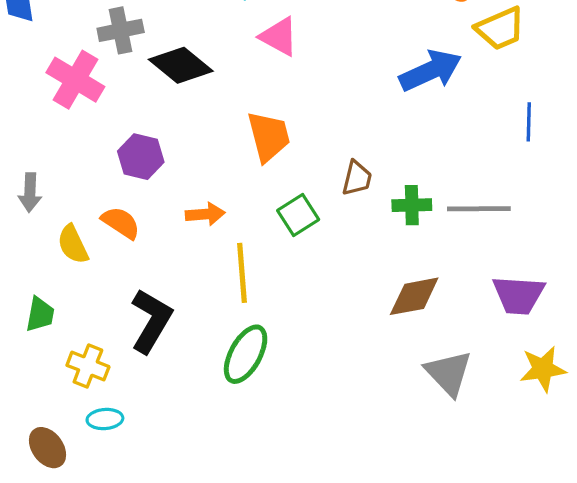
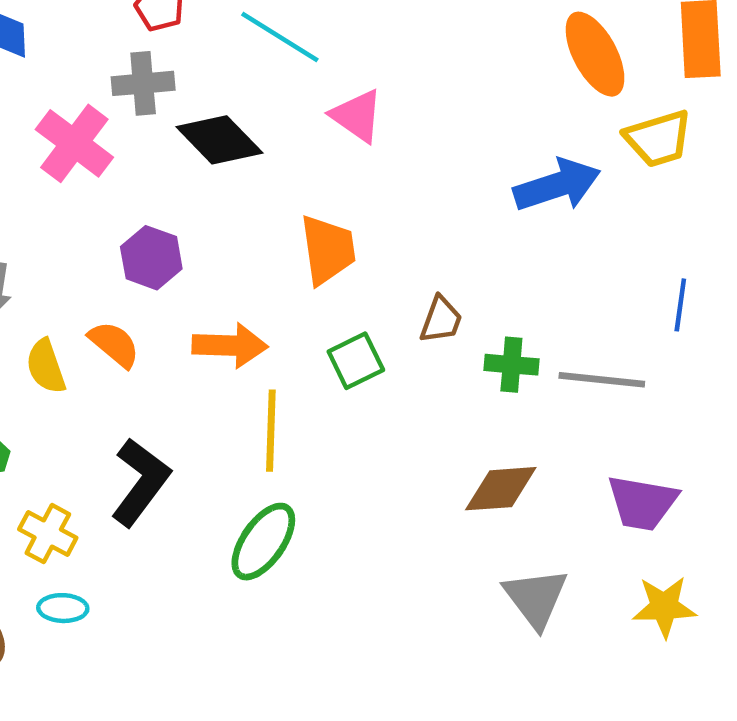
blue line: (529, 122) -> (680, 305), moved
orange arrow: (205, 214) -> (230, 345), size x1.4

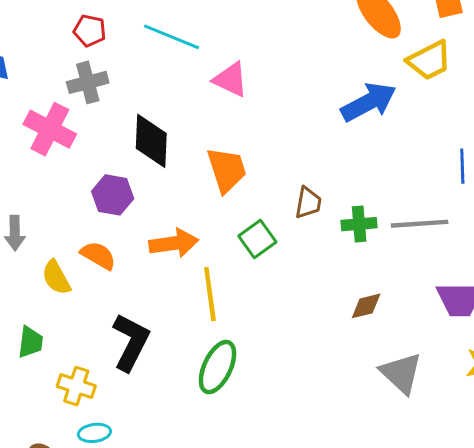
black diamond: (219, 140) -> (151, 141), moved, turned 56
brown diamond: (501, 489) -> (366, 306), size x0.7

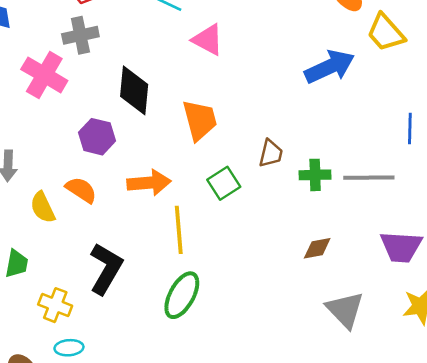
yellow trapezoid: (429, 60) -> (386, 33), turned 72

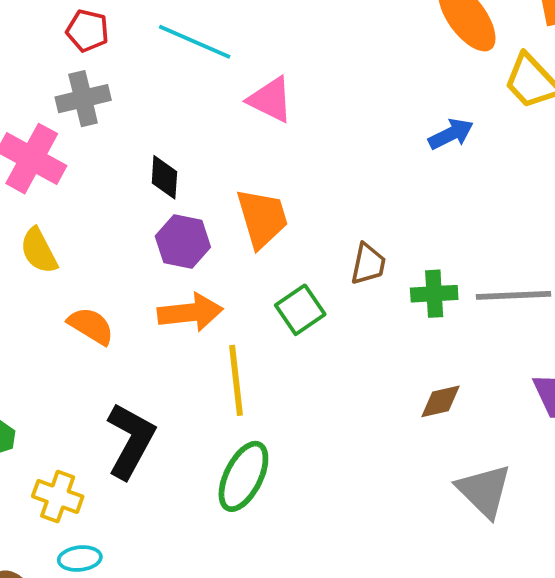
blue arrow: (330, 67) -> (451, 134), size x0.6
black diamond: (134, 90) -> (164, 177), size x0.6
purple hexagon: (97, 137) -> (183, 242), moved
yellow semicircle: (43, 207) -> (39, 251), moved

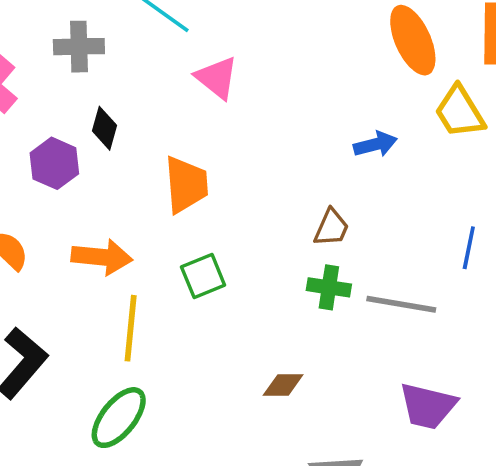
gray cross: (83, 99) -> (79, 47), moved
purple hexagon: (183, 242) -> (54, 163), moved
brown trapezoid: (368, 264) -> (331, 228), moved
brown diamond: (441, 401) -> (283, 385), moved

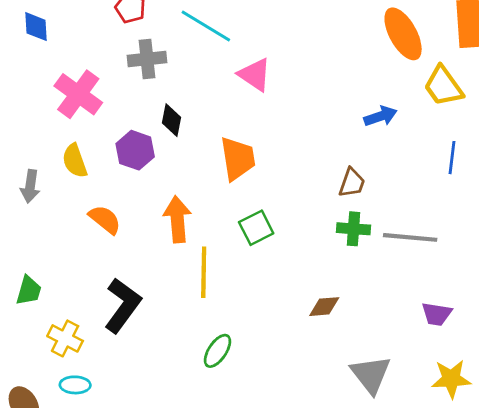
blue line: (469, 248) -> (452, 158), moved
orange arrow: (102, 257) -> (177, 219), turned -96
purple trapezoid: (428, 406) -> (437, 314), size x0.7
green ellipse: (119, 418) -> (217, 351), moved, size x0.7

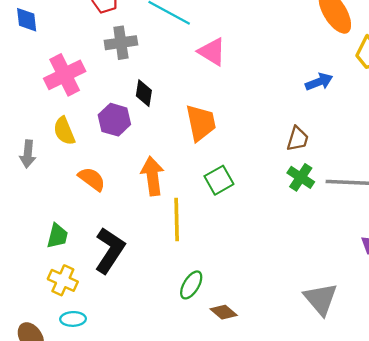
pink cross: (78, 94) -> (65, 75), turned 30
green cross: (354, 229) -> (301, 177), turned 32
green trapezoid: (29, 291) -> (57, 236), moved
brown diamond: (324, 307) -> (224, 312), moved, turned 48

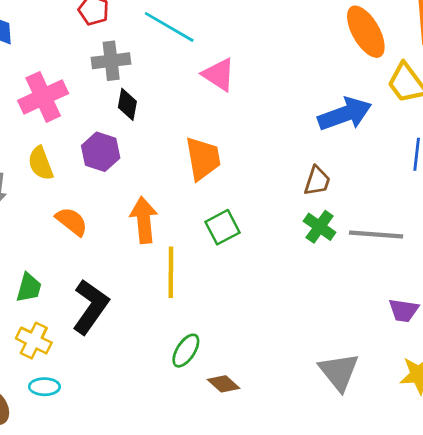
blue arrow: (319, 82) -> (345, 114), size x1.6
black diamond: (144, 93) -> (127, 104), moved

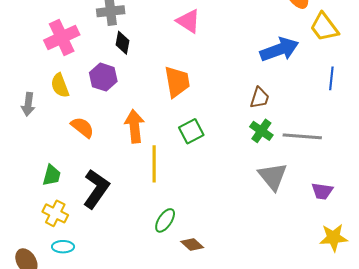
gray triangle: (339, 372) -> (273, 176), moved

